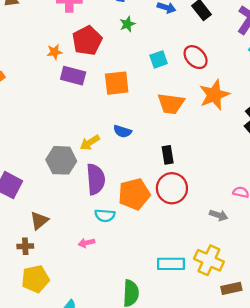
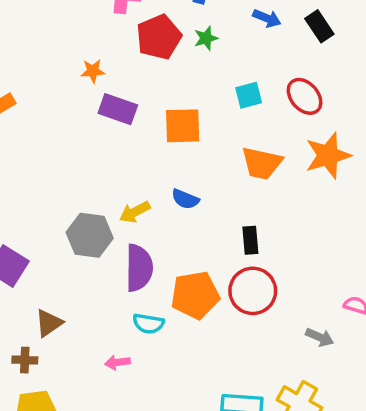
red pentagon: (87, 41) -> (159, 37), moved

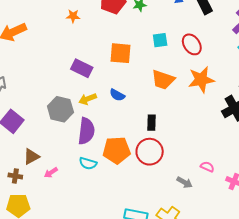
purple rectangle: (118, 109) -> (82, 68), moved
pink arrow: (117, 362) -> (51, 173), moved, turned -32

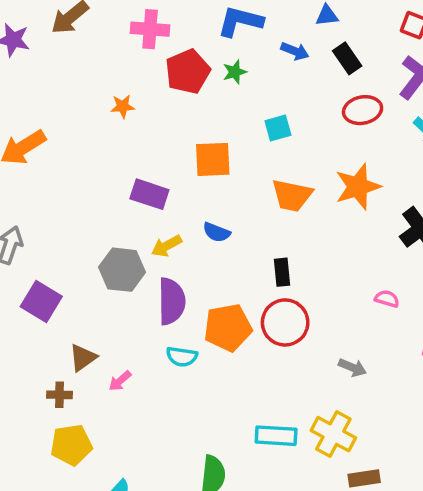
red ellipse: (192, 44) -> (363, 110), moved, turned -60
pink semicircle: (207, 167) -> (387, 299), moved

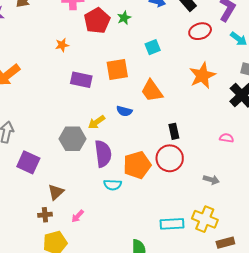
purple rectangle: (149, 194) -> (81, 80), moved
orange trapezoid: (292, 195) -> (152, 91), moved, turned 50
black rectangle: (282, 272) -> (174, 131), moved
pink arrow: (120, 381) -> (78, 216), moved

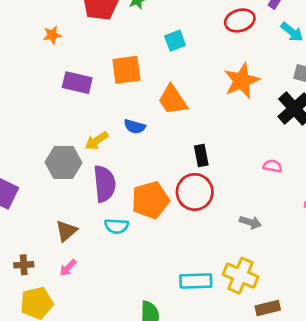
brown triangle: (56, 192) -> (66, 231), moved

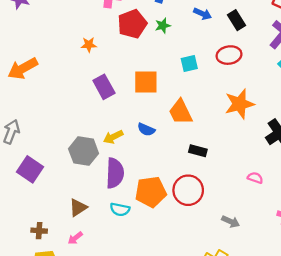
red ellipse: (240, 20) -> (229, 55), moved
purple rectangle: (77, 83) -> (104, 87), turned 40
black rectangle: (201, 155) -> (198, 151), moved, turned -72

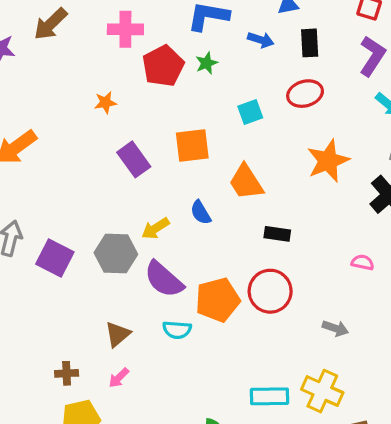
black rectangle: (236, 20) -> (310, 43), turned 36
blue semicircle: (146, 129) -> (201, 213), turned 42
purple square: (30, 169) -> (55, 258), moved
purple semicircle: (115, 173) -> (164, 279), turned 136

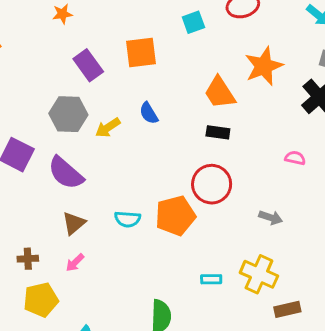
orange trapezoid: (246, 182) -> (220, 93), moved
gray hexagon: (116, 253) -> (68, 114), moved
purple semicircle: (164, 279) -> (66, 173), moved
orange pentagon: (218, 300) -> (175, 216), moved
cyan rectangle: (269, 396) -> (211, 279), size x0.6

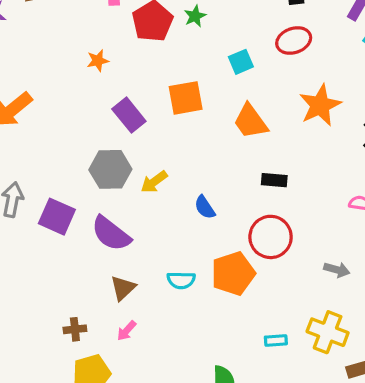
orange trapezoid: (220, 93) -> (250, 121), moved
blue semicircle: (149, 113) -> (205, 207), moved

